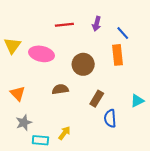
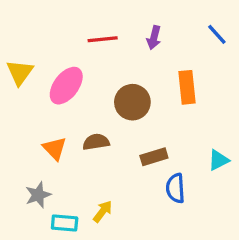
blue line: (123, 33) -> (217, 34), moved
pink ellipse: (41, 54) -> (66, 86), turned -65
orange triangle: (18, 93) -> (55, 149), moved
brown rectangle: (97, 99) -> (154, 157), turned 42

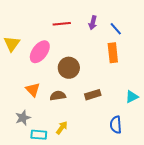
blue line: (217, 34) -> (116, 29), moved
brown circle: (132, 102) -> (69, 68), moved
brown semicircle: (96, 142) -> (58, 96), moved
blue semicircle: (175, 188) -> (116, 125), moved

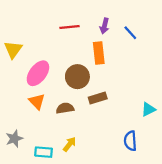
pink ellipse: (40, 52) -> (38, 73), moved
orange rectangle: (113, 53) -> (99, 53), moved
brown rectangle: (93, 95) -> (98, 98), moved
gray star: (23, 118) -> (14, 139), moved

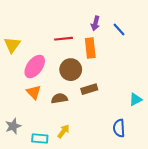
red line: (70, 27) -> (64, 39), moved

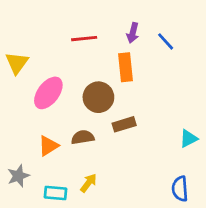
red line: (64, 39) -> (84, 39), moved
orange triangle: (34, 92) -> (48, 146), moved, turned 42
blue semicircle: (119, 128) -> (180, 189), moved

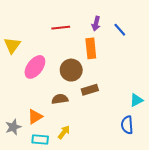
orange triangle: (48, 146) -> (35, 117), moved
blue semicircle: (180, 189) -> (127, 125), moved

